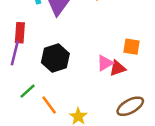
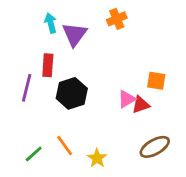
red rectangle: (20, 33) -> (48, 65), moved
green line: (28, 91) -> (34, 154), moved

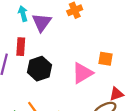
pink triangle: (127, 99) -> (82, 73), size x1.5
red triangle: (141, 105) -> (117, 94), moved

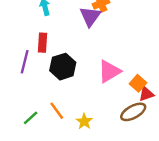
purple triangle: (42, 22) -> (90, 16), moved
orange square: (106, 59) -> (138, 83), moved, turned 32

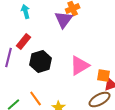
red rectangle: (42, 43) -> (24, 42), turned 35
orange square: (138, 83) -> (104, 76), turned -32

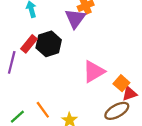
black hexagon: (41, 62) -> (49, 44), moved
orange square: (104, 76) -> (121, 83), turned 32

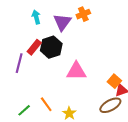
purple triangle: (75, 18) -> (62, 22), moved
pink triangle: (94, 72) -> (76, 71), moved, turned 30

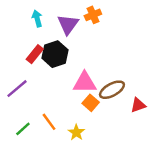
purple line: (19, 63) -> (17, 89), moved, turned 36
orange square: (114, 81) -> (91, 103), moved
brown ellipse: (110, 105) -> (112, 90), moved

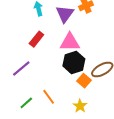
black hexagon: (55, 54) -> (74, 62), moved
pink triangle: (85, 83) -> (70, 42), moved
yellow star: (76, 132) -> (80, 106), moved

